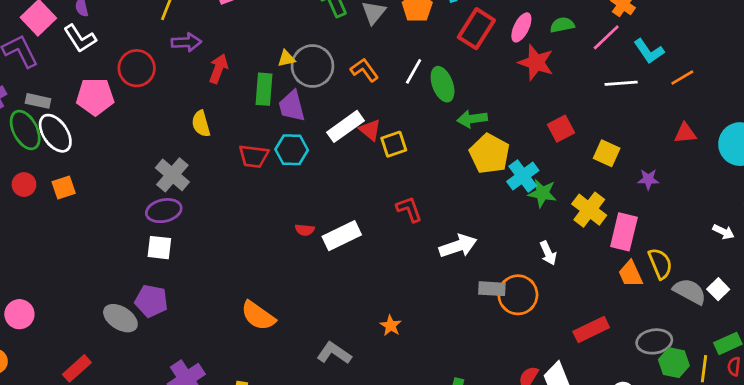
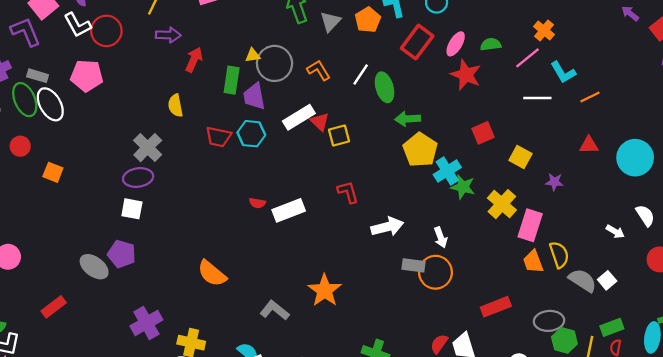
red circle: (137, 68) -> (106, 31), moved
orange square: (64, 187) -> (53, 172), moved, turned 36
white arrow: (548, 253) -> (441, 237), moved
orange star: (391, 326) -> (325, 290), size x1.8

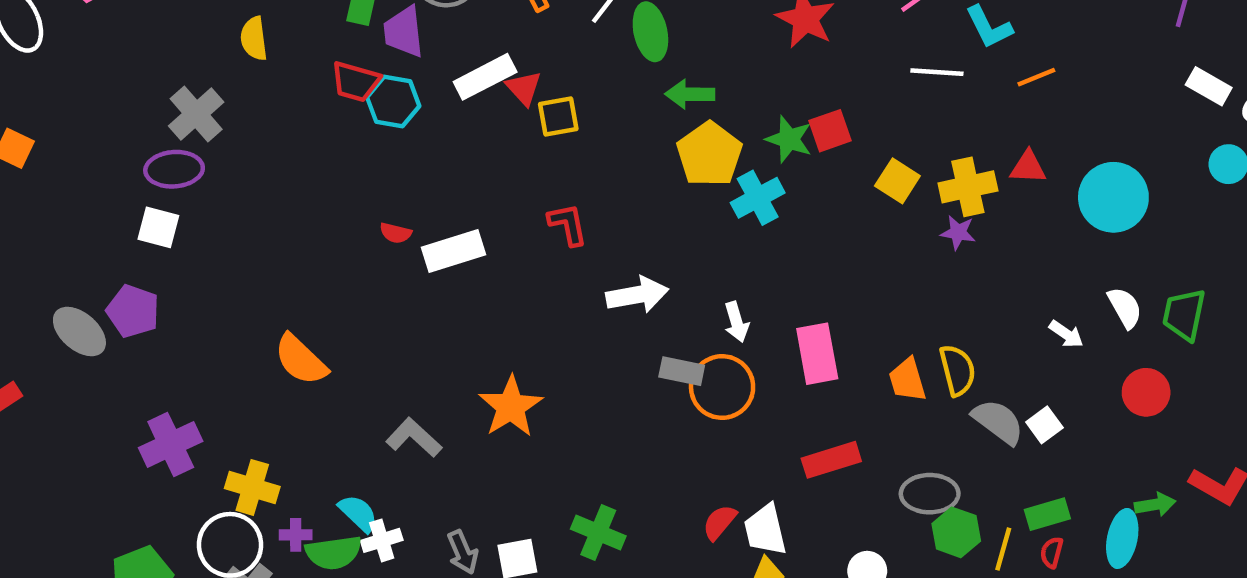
red trapezoid: (218, 137) -> (356, 82), moved
green star: (463, 187) -> (789, 139), moved
yellow cross: (502, 204) -> (968, 187), moved, turned 32
pink rectangle: (530, 225) -> (817, 354), moved, turned -32

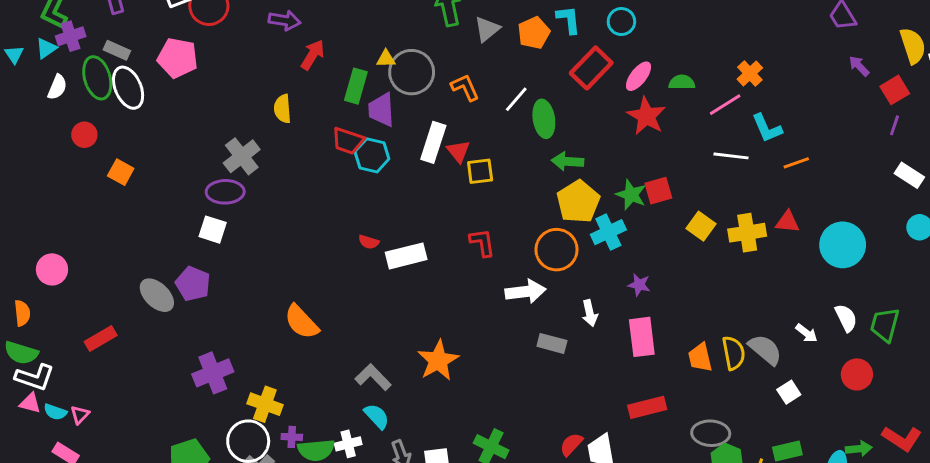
white rectangle: (485, 77) -> (433, 142), turned -48
purple star: (958, 232) -> (639, 285), moved
orange circle: (722, 387) -> (557, 250), moved
gray semicircle: (998, 422) -> (765, 350), moved
cyan semicircle: (358, 513) -> (377, 416), moved

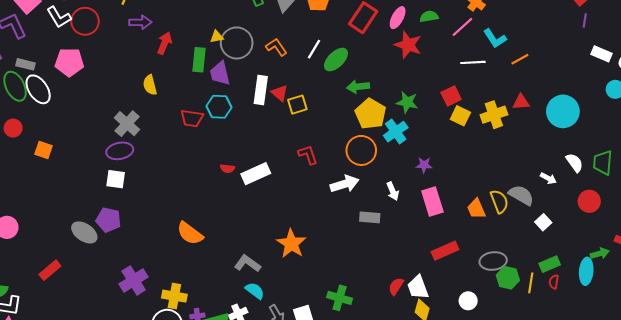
green ellipse: (544, 119) -> (336, 60), turned 65
red trapezoid: (348, 141) -> (192, 118), moved
red square: (658, 191) -> (451, 96), moved

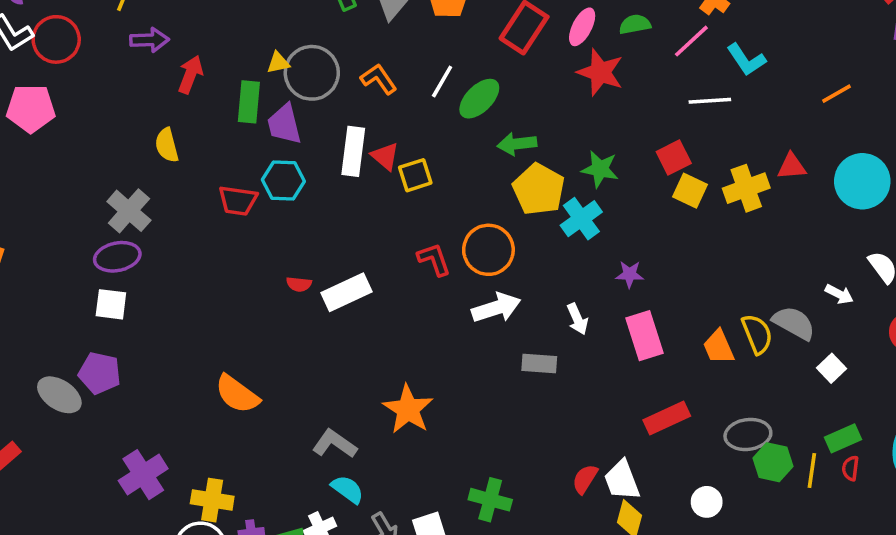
orange line: (520, 59) -> (836, 94), moved
orange circle: (361, 150) -> (488, 250), moved

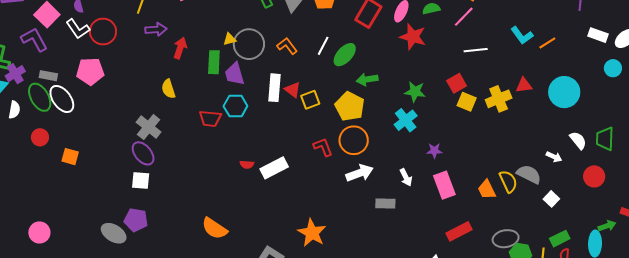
cyan L-shape: (746, 60) -> (522, 35), moved
yellow pentagon: (539, 189) -> (350, 106), moved
purple ellipse: (117, 257) -> (143, 153), turned 65

